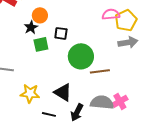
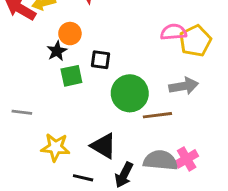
gray arrow: (128, 42) -> (184, 86), moved

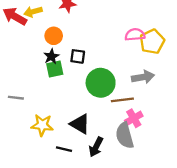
black star: (57, 51) -> (51, 56), moved
pink cross: (187, 159) -> (134, 118), moved
gray semicircle: (160, 160) -> (125, 135), turned -110

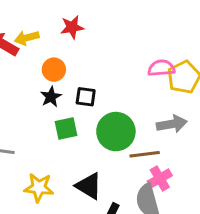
green square: (55, 69) -> (66, 129), moved

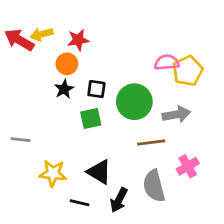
red star: (72, 27) -> (78, 40), moved
green square: (66, 129) -> (91, 119), moved
green circle: (116, 132) -> (134, 102), moved
pink cross: (160, 178) -> (188, 166), moved

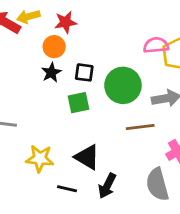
gray semicircle: (154, 186) -> (157, 184), moved

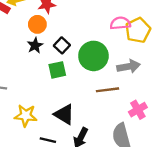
black square: (84, 72) -> (62, 45), turned 35

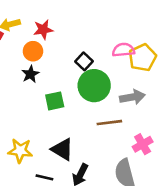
black square: (62, 45) -> (84, 61), moved

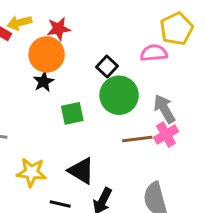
orange circle: (33, 51) -> (47, 54), size x1.5
yellow pentagon: (143, 58) -> (176, 29), moved
gray arrow: (132, 97) -> (164, 109), turned -110
pink cross: (143, 144) -> (166, 135), moved

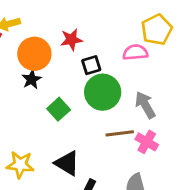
red star: (59, 29) -> (71, 40), moved
black square: (107, 67) -> (91, 65), turned 30
green square: (72, 113) -> (59, 109), turned -30
pink cross: (166, 135) -> (147, 142), moved, turned -30

